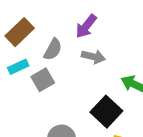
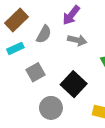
gray square: (43, 80) -> (36, 72), moved
black square: (106, 112) -> (74, 84), moved

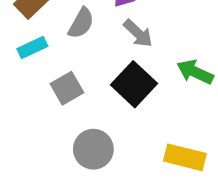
gray arrow: (77, 40) -> (138, 33), turned 30
black square: (74, 84) -> (134, 84), moved

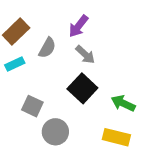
green arrow: (195, 72) -> (123, 103), moved
gray square: (67, 88) -> (32, 106), moved, turned -35

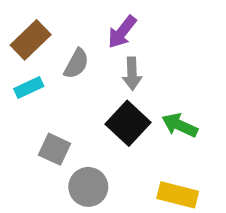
gray arrow: (85, 55) -> (132, 74), turned 45
green arrow: (123, 103) -> (180, 125), moved

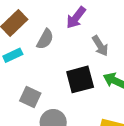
gray arrow: (132, 74) -> (100, 46), moved, turned -30
black square: (128, 123) -> (80, 79), turned 32

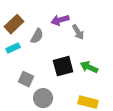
purple arrow: (76, 18) -> (60, 20), turned 36
gray arrow: (100, 46) -> (78, 32), moved

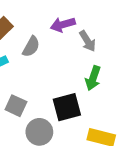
black square: (63, 66) -> (67, 107), moved
green arrow: (89, 67) -> (93, 78), moved, turned -96

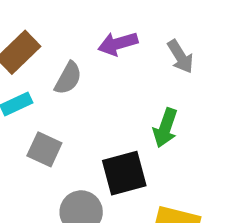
gray arrow: (88, 41) -> (180, 57), moved
gray square: (16, 106) -> (44, 149), moved

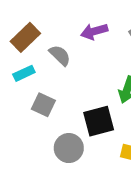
gray semicircle: (68, 78) -> (60, 55), turned -75

